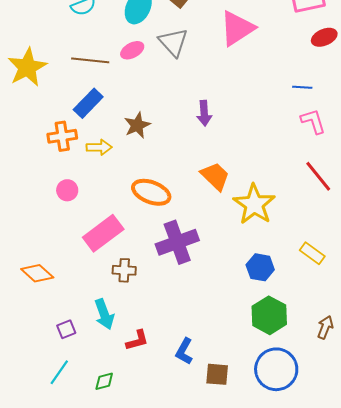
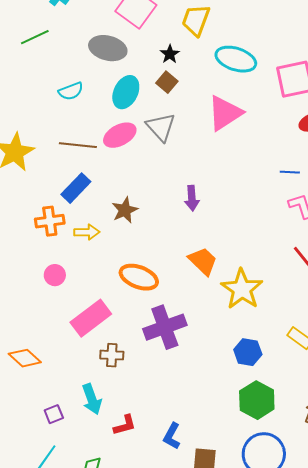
pink ellipse: (132, 50) -> (120, 135), size x1.4

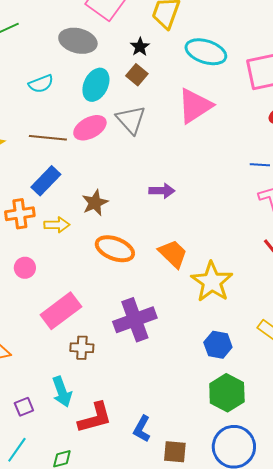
purple arrow: (192, 198) -> (162, 191), turned -85
orange ellipse: (139, 277) -> (115, 249), moved
red L-shape: (125, 425) -> (95, 418), size x1.5

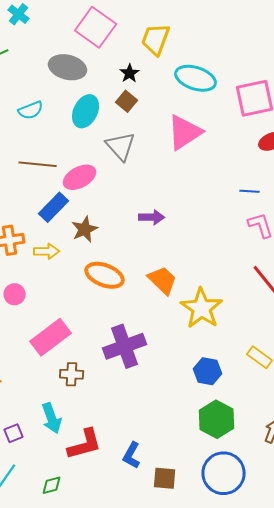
pink ellipse: (90, 128) -> (80, 177), moved
blue rectangle: (46, 181) -> (54, 207), moved

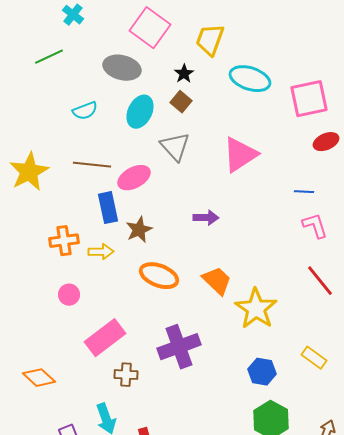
pink triangle: (185, 132) -> (240, 155), moved
blue rectangle: (54, 207) -> (108, 208), turned -56

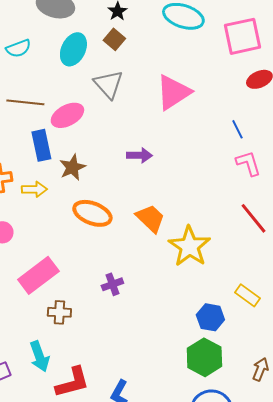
blue line: (304, 192) -> (237, 129), turned 60
purple cross: (179, 347) -> (112, 284), size x0.5
blue hexagon: (262, 372) -> (210, 317), moved

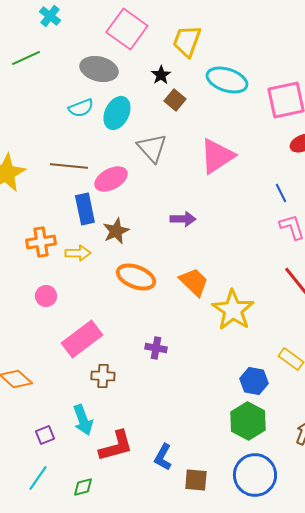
brown square: (114, 39) -> (175, 100), moved
cyan semicircle: (18, 48) -> (81, 108), moved
purple cross: (112, 284) -> (156, 348), turned 30

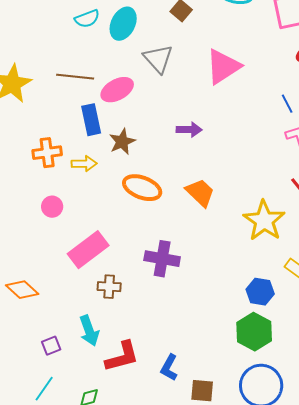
yellow star: (233, 310) -> (264, 221), moved
purple cross: (156, 348) -> (162, 259), size x1.6

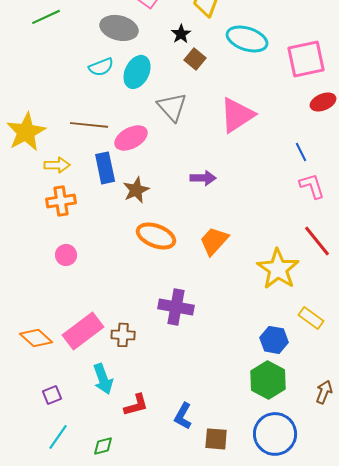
yellow arrow: (84, 164) -> (57, 165), moved
orange trapezoid: (200, 193) -> (214, 241), turned -92
pink rectangle: (88, 250) -> (83, 331), moved
purple square: (51, 346) -> (52, 395), moved
red L-shape: (122, 357) -> (136, 405), size x0.7

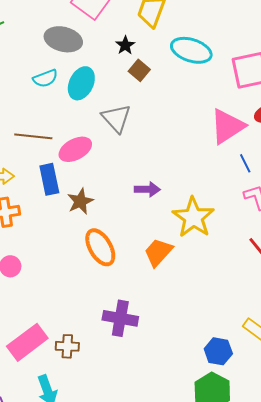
pink triangle: (237, 115) -> (227, 126), moved
orange ellipse: (156, 236) -> (100, 247), turned 39
yellow star: (278, 269) -> (193, 217), moved

